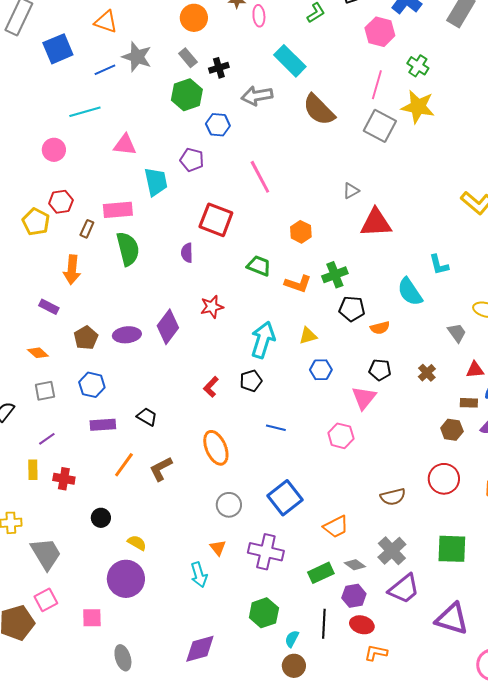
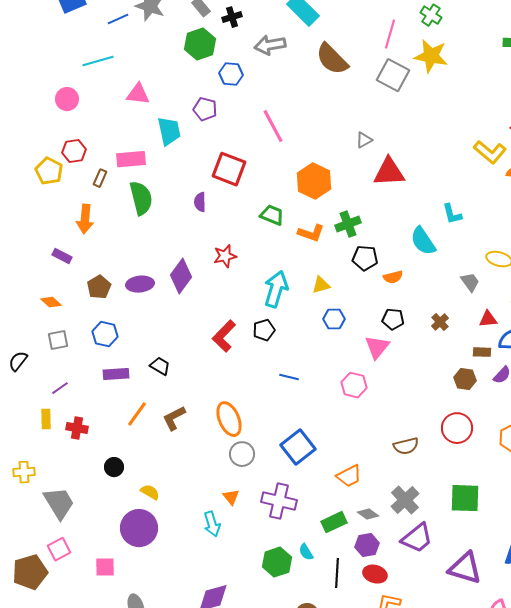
orange hexagon: (301, 232) -> (314, 181), size x1.6
red L-shape: (211, 387) -> (224, 336), size x1.5
orange ellipse: (216, 448) -> (229, 419), moved
cyan semicircle: (292, 639) -> (306, 552), moved, turned -60

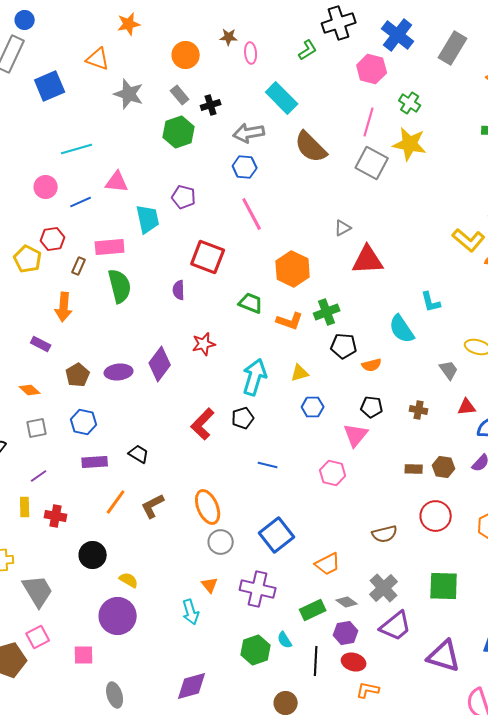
blue line: (118, 19) -> (81, 202), moved
blue hexagon: (231, 74) -> (245, 167), moved
brown cross: (440, 322) -> (419, 410), turned -36
brown rectangle: (482, 352) -> (414, 469), moved
black circle: (114, 467) -> (93, 555), size x1.4

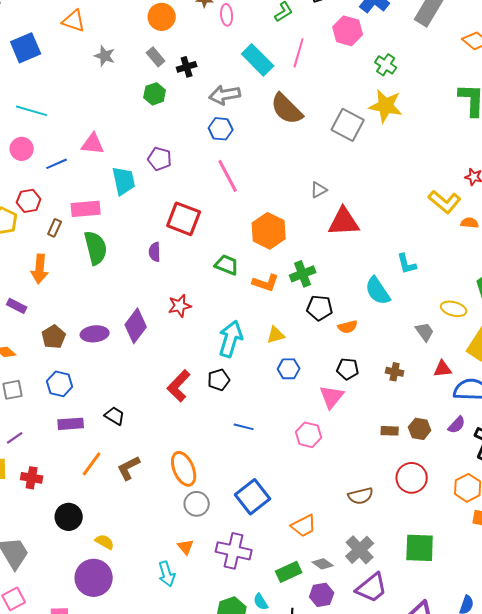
gray star: (129, 94) -> (105, 56), size x0.7
pink line: (369, 122) -> (299, 53), moved
green hexagon: (179, 132) -> (155, 94), size x0.7
cyan line: (77, 149) -> (32, 111), moved, turned 32

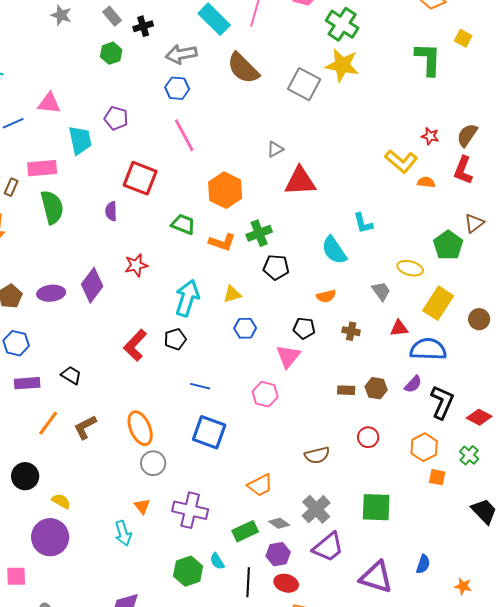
green cross: (386, 65) -> (342, 24), size x1.5
orange semicircle: (348, 327) -> (326, 296), moved
red circle: (412, 478) -> (368, 437), size x0.7
blue square: (253, 497) -> (209, 432), moved, turned -32

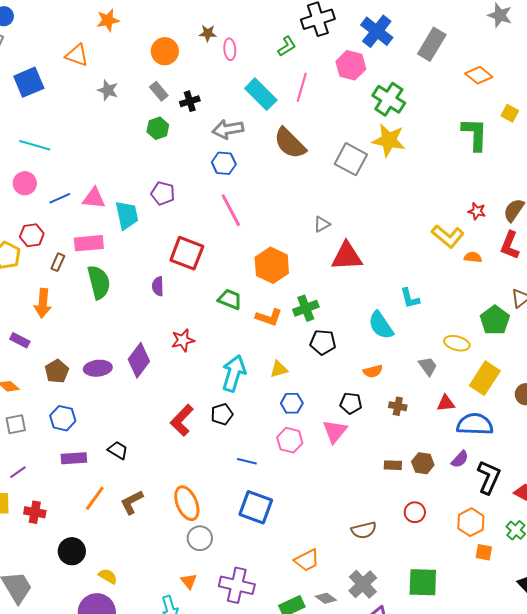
pink triangle: (49, 103) -> (94, 198), moved
pink hexagon: (265, 394) -> (290, 440), moved

